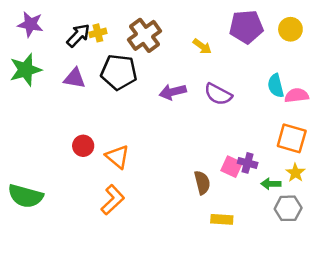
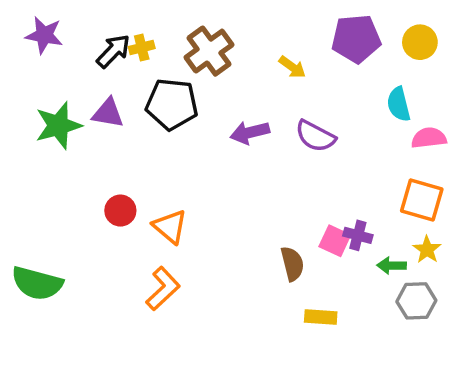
green star: (26, 70) -> (58, 125), moved
cyan semicircle: (276, 86) -> (399, 104), moved

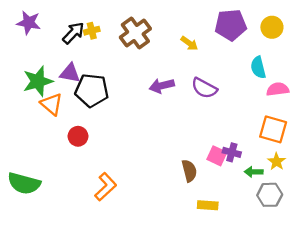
black pentagon: (172, 104) -> (92, 90), moved
orange triangle: (170, 227) -> (52, 104), moved

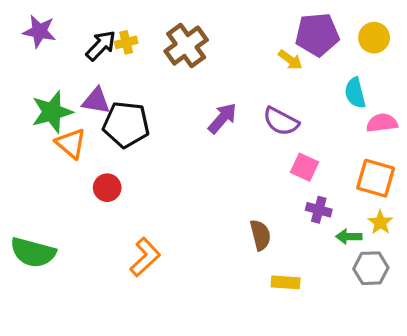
yellow arrow: (189, 43) -> (290, 60), moved
purple arrow: (162, 86) -> (222, 118), turned 145
pink square: (217, 156) -> (305, 167), moved

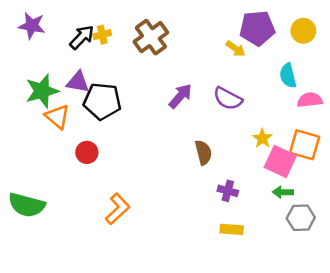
pink square: (305, 167) -> (280, 161), moved, size x1.4
purple cross: (319, 210) -> (228, 191), moved
yellow star: (380, 222) -> (262, 138), moved
brown semicircle: (260, 235) -> (203, 152), moved

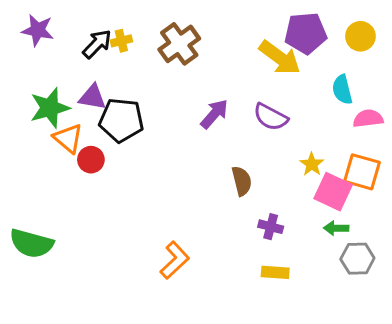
yellow arrow: (235, 49) -> (280, 58), size x1.8
red circle: (87, 152) -> (91, 160), moved
orange L-shape: (118, 209) -> (175, 260), moved

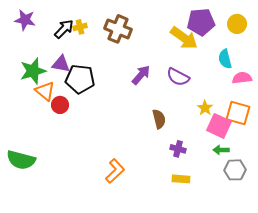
brown cross: (179, 44) -> (118, 29), turned -32

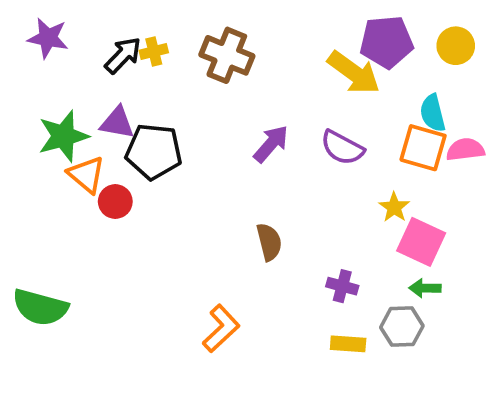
orange square: (238, 113) -> (423, 148), moved
brown semicircle: (159, 119) -> (269, 242), moved
gray hexagon: (235, 170) -> (402, 327), moved

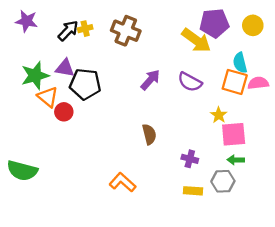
pink square: (421, 242) -> (234, 134), turned -30
orange L-shape: (221, 328) -> (123, 182), turned -95

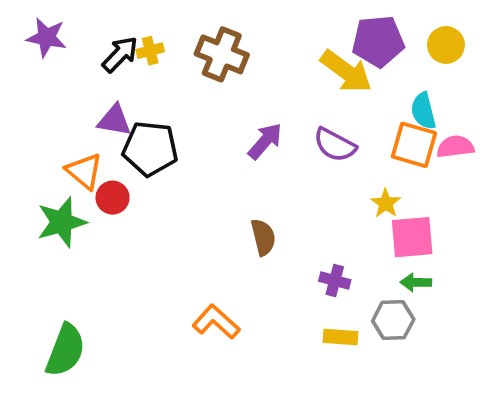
green star: (35, 76) -> (62, 222), moved
green semicircle: (22, 171) -> (65, 350), moved, turned -84

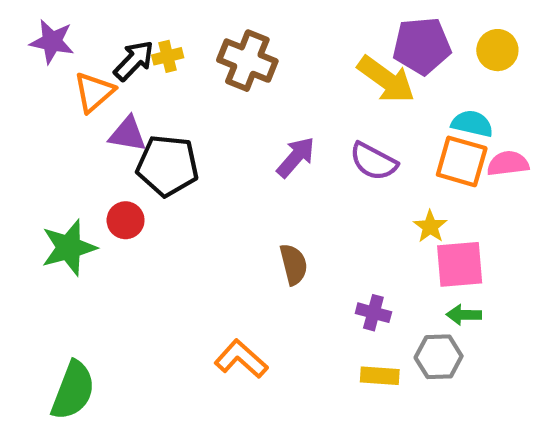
cyan semicircle: (423, 111) -> (472, 124), turned 117
orange triangle: (84, 171) -> (94, 92), moved, turned 39

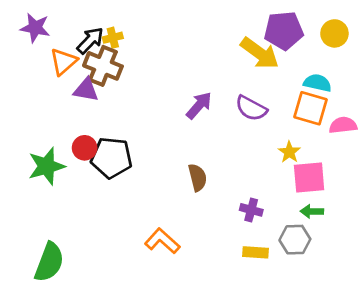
brown cross: (247, 61) -> (103, 66), moved
pink semicircle: (508, 164) -> (343, 125), moved
black pentagon: (168, 166) -> (111, 158), moved

